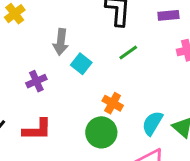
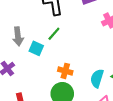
green line: (128, 52) -> (54, 34), moved

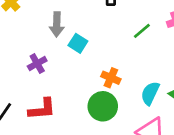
green line: (54, 34) -> (142, 31), moved

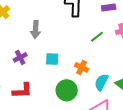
cyan square: (78, 43) -> (52, 59), moved, turned -32
orange cross: (111, 78) -> (82, 67), moved

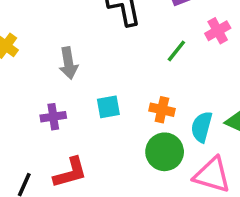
purple cross: (20, 57) -> (53, 117), turned 32
green circle: (67, 90) -> (165, 152), moved

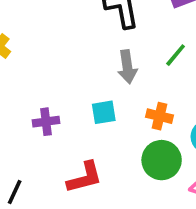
gray arrow: (68, 63) -> (127, 67), moved
red L-shape: (70, 173) -> (85, 177), moved

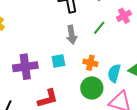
purple cross: (46, 122) -> (25, 67), size x1.6

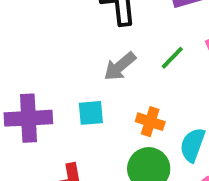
gray arrow: (72, 35) -> (120, 66), turned 54

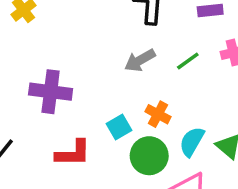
cyan square: (91, 113) -> (119, 127), moved, turned -35

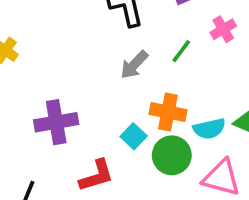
orange cross: (158, 114) -> (168, 112), size x1.4
cyan semicircle: (192, 142) -> (209, 129), turned -116

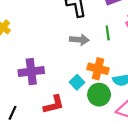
green line: (181, 51) -> (108, 33), turned -48
gray arrow: (134, 65) -> (79, 40), turned -132

